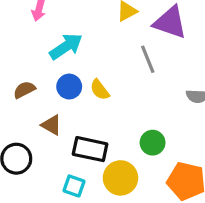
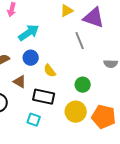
yellow semicircle: (100, 90) -> (50, 71), moved
green circle: (153, 143) -> (83, 85), moved
yellow circle: (120, 178) -> (76, 112), moved

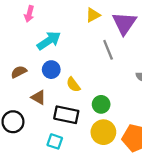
purple triangle: (94, 18) -> (124, 23), turned 45
green circle: (83, 85) -> (101, 104), moved

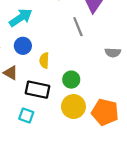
yellow semicircle: (73, 85) -> (44, 60), turned 40

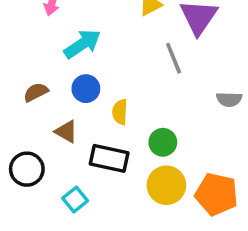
cyan square: (26, 116) -> (75, 200), moved, turned 32

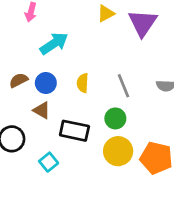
gray line: (174, 58) -> (124, 86), moved
blue circle: (86, 89) -> (46, 83), moved
yellow semicircle: (120, 112) -> (83, 83), moved

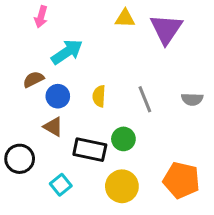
yellow triangle: (106, 13) -> (125, 18), turned 30
brown semicircle: (19, 80) -> (33, 79), moved
green circle: (115, 118) -> (123, 139), moved
yellow circle: (118, 151) -> (122, 186), moved

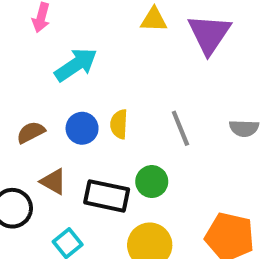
brown semicircle: (33, 79) -> (31, 132), moved
blue circle: (58, 96) -> (82, 128), moved
brown triangle: (53, 127) -> (53, 182), moved

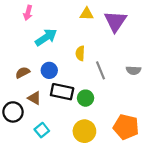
yellow semicircle: (119, 124) -> (80, 53), moved
black rectangle: (107, 196) -> (62, 92), moved

